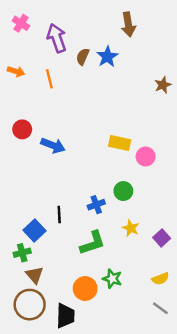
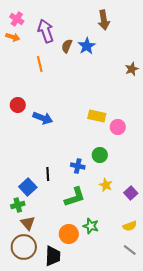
orange arrow: (16, 71) -> (13, 37), moved
blue cross: (96, 205) -> (78, 166), turned 32

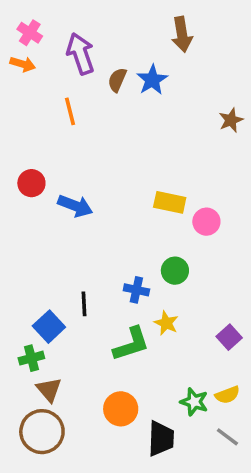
yellow star: (106, 185) -> (166, 323), moved
green star: (91, 226) -> (194, 402), moved
black trapezoid: (53, 256) -> (161, 439), moved

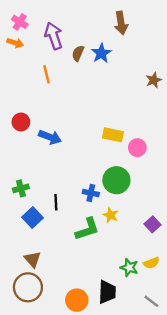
green circle: (175, 271) -> (116, 180), size x1.5
green cross: (31, 358) -> (21, 188), moved
orange circle: (121, 409) -> (77, 300), moved
gray line: (227, 437) -> (151, 301), moved

